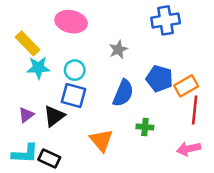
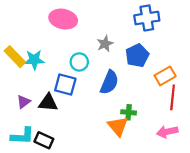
yellow rectangle: (27, 43) -> (15, 57), moved
cyan circle: (75, 70) -> (79, 62), moved
blue pentagon: (159, 79) -> (137, 56), moved, turned 30
black triangle: (54, 116) -> (48, 103), turned 42
orange triangle: (101, 140) -> (118, 126), moved

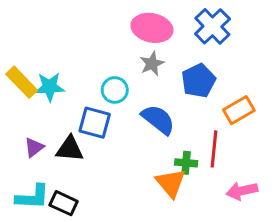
blue cross: (147, 18) -> (212, 26), turned -35
pink ellipse: (63, 19) -> (152, 28), moved
blue semicircle: (109, 82) -> (158, 119), turned -75
red line: (173, 97) -> (214, 149), moved

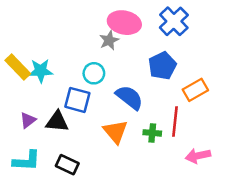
gray star: (152, 64) -> (109, 40), moved
orange triangle: (171, 183) -> (115, 132), moved
black rectangle: (64, 203) -> (67, 165), moved

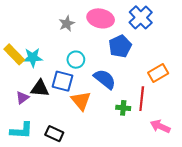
gray star: (109, 40) -> (67, 24), moved
blue pentagon: (162, 66) -> (120, 46), moved
black triangle: (57, 122) -> (40, 88), moved
orange triangle: (115, 132) -> (81, 101), moved
pink arrow: (198, 156) -> (160, 126), turned 36

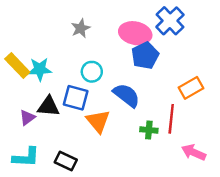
pink ellipse: (101, 18) -> (135, 33), moved

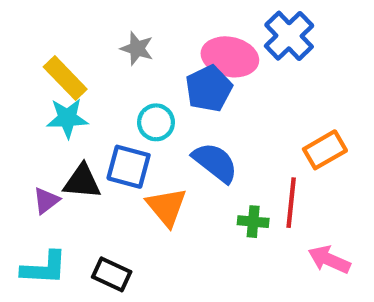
gray star: (81, 28) -> (137, 48), turned -30
blue pentagon: (145, 56) -> (209, 89), moved
yellow rectangle: (17, 65) -> (65, 78), moved

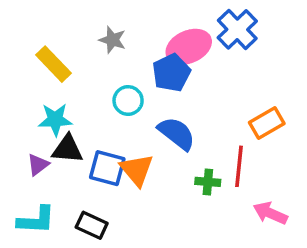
pink ellipse: (230, 57) -> (189, 47), turned -36
cyan star: (67, 118) -> (55, 120), moved
blue square: (129, 167) -> (107, 168), moved

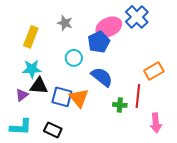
yellow rectangle: (54, 64) -> (31, 37), turned 65
pink arrow: (270, 213) -> (156, 123), turned -120

